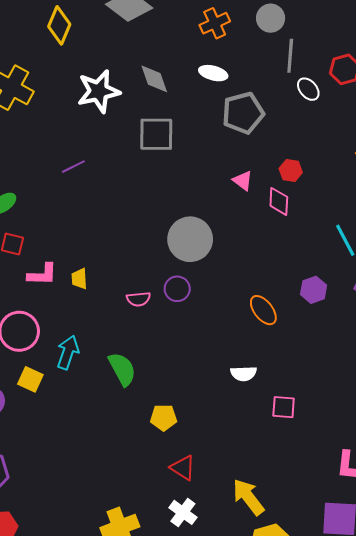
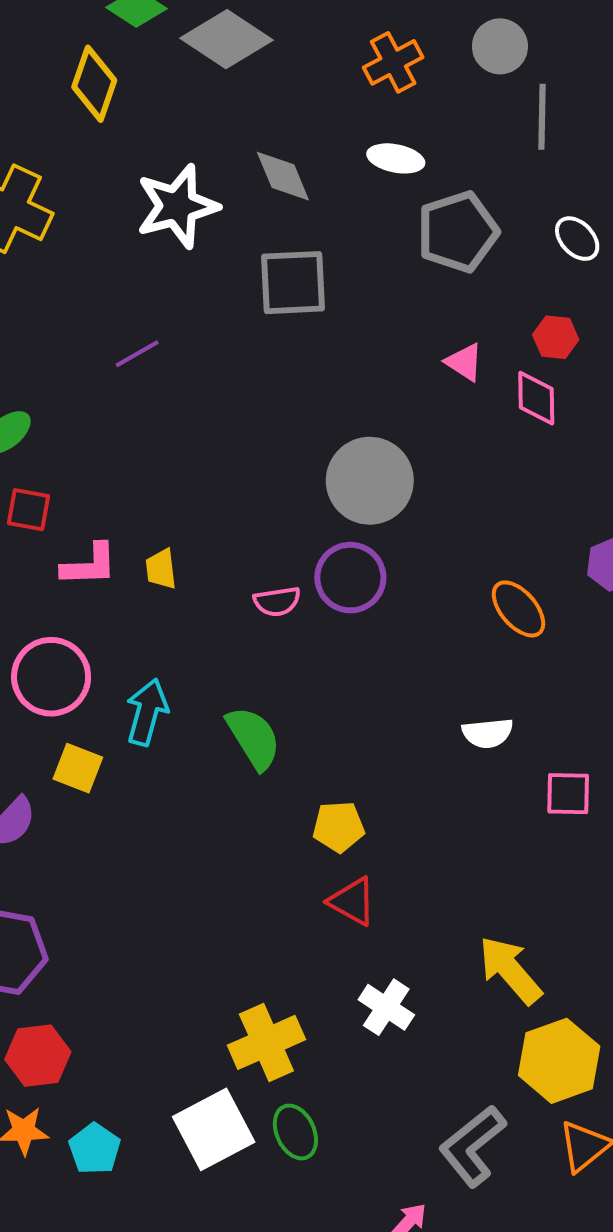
white ellipse: (308, 89) -> (577, 239), moved
purple circle: (177, 289) -> (350, 578), size x1.4
red triangle: (183, 468) -> (352, 901), moved

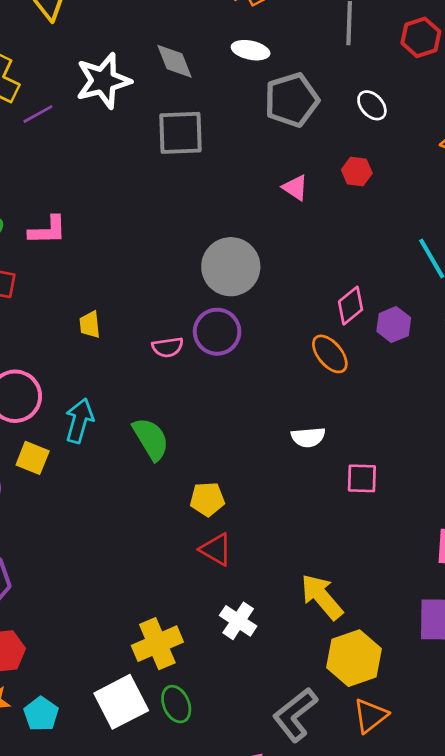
purple line: (137, 354) -> (38, 114), moved
pink diamond: (536, 398) -> (351, 306), moved, turned 51
pink L-shape: (89, 565) -> (48, 230), moved

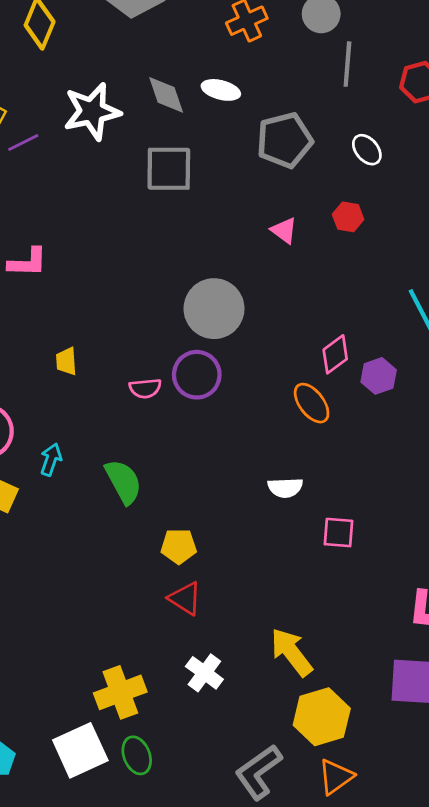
white ellipse: (251, 50) -> (221, 90), moved
cyan arrow: (79, 421) -> (51, 459), size x0.7

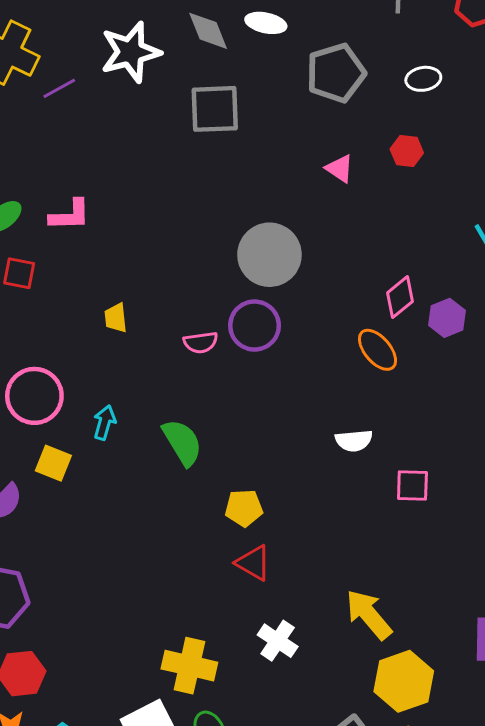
white ellipse: (367, 150) -> (423, 79), turned -56
yellow cross: (120, 692) -> (189, 666), turned 36

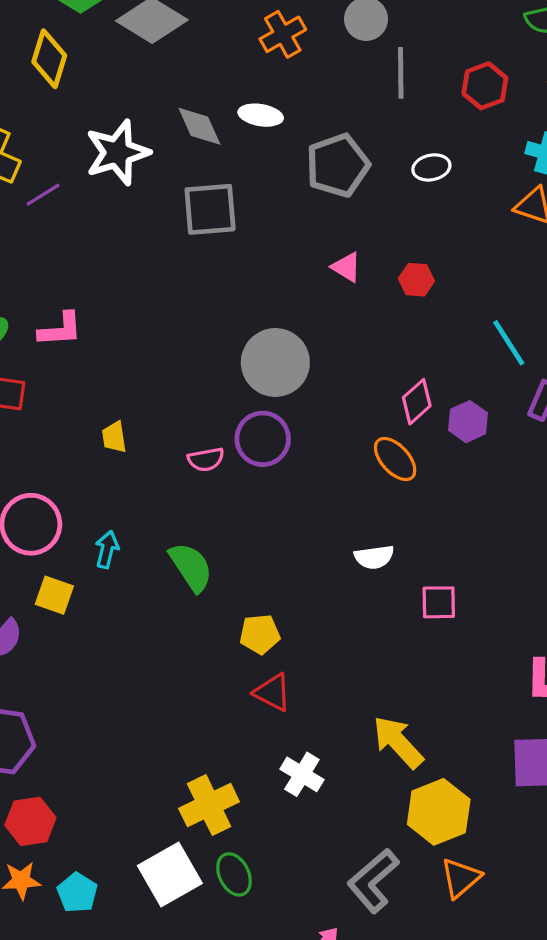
red hexagon: (407, 151) -> (416, 280), moved
yellow cross: (189, 666) -> (209, 805), turned -36

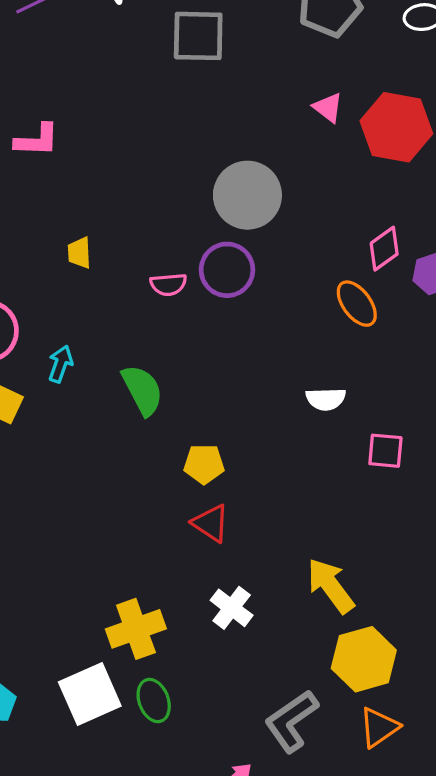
red hexagon: (416, 280) -> (396, 127), size x2.0

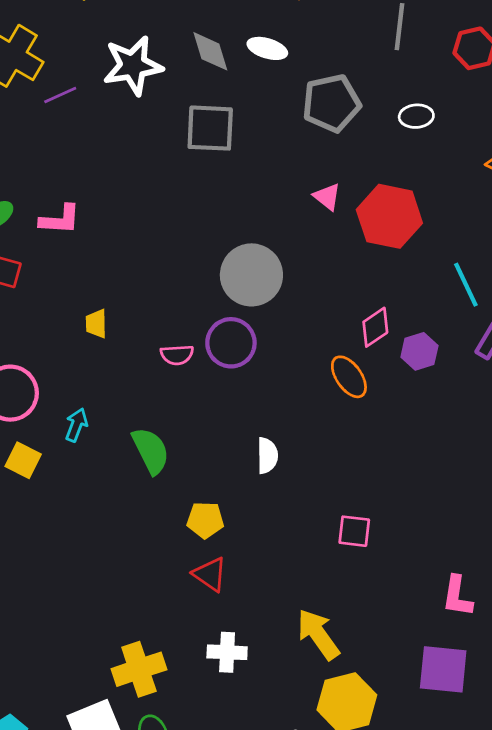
white semicircle: (326, 399) -> (267, 456), moved, turned -90
pink square: (385, 451) -> (354, 531), moved
white cross: (232, 608) -> (227, 652), turned -36

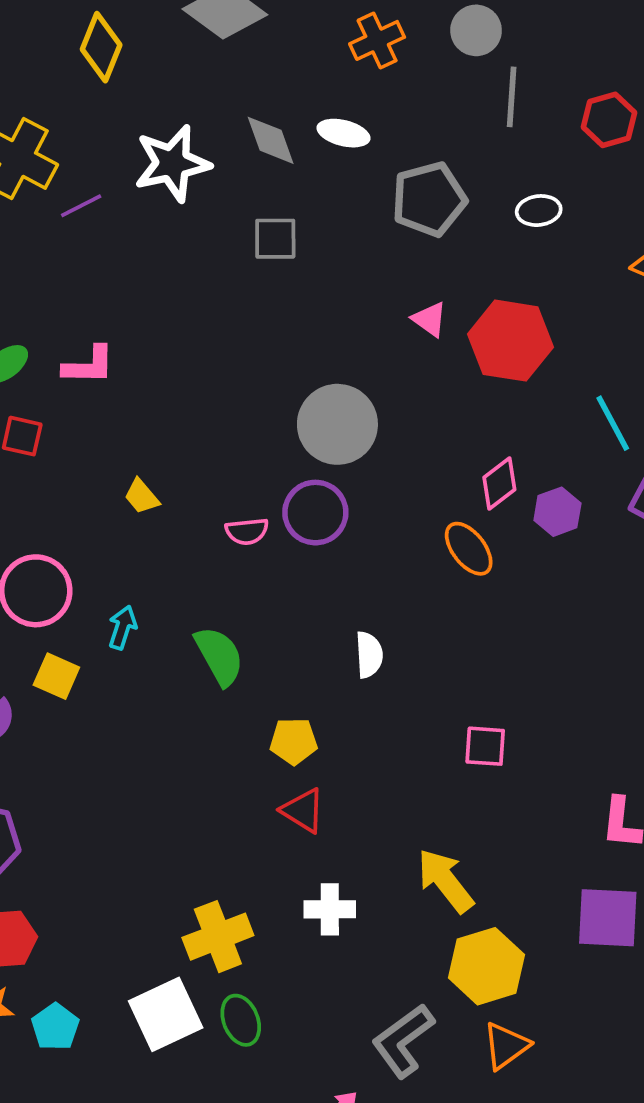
gray square: (210, 128) -> (275, 239), size x0.7
yellow trapezoid: (96, 324) -> (142, 496), turned -36

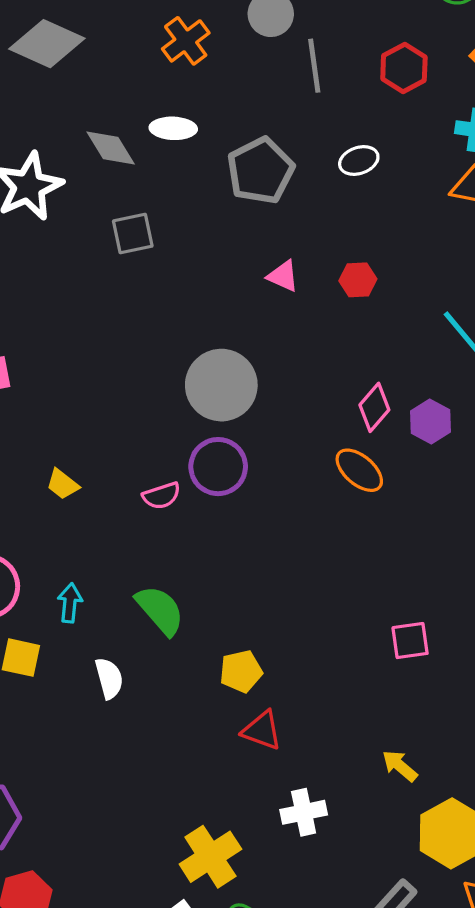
red hexagon: (510, 341) -> (358, 280), size x0.5
white semicircle: (369, 655) -> (109, 678), moved
yellow arrow: (445, 881) -> (400, 766), size x0.6

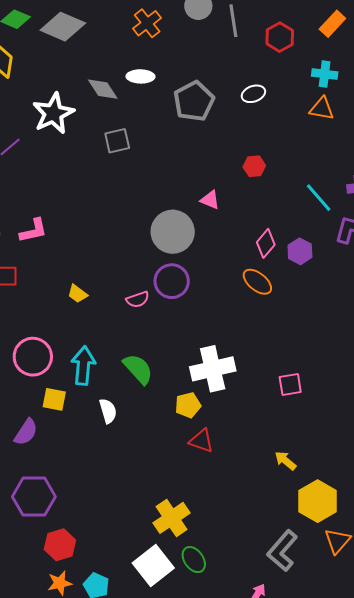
gray line: (314, 66) -> (233, 21), moved
pink triangle: (283, 276) -> (210, 200), moved
cyan arrow: (70, 603) -> (83, 366), size x1.6
white cross: (304, 812) -> (213, 369), moved, size x1.6

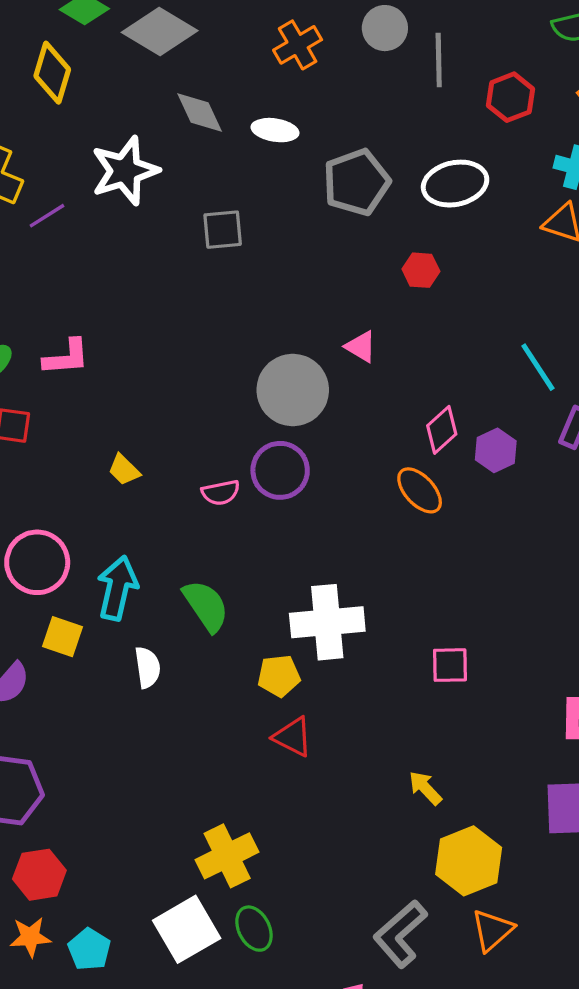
gray diamond: (103, 89) -> (200, 113), moved
white ellipse: (253, 94) -> (455, 184), size x1.6
red hexagon: (254, 166) -> (421, 270), moved

